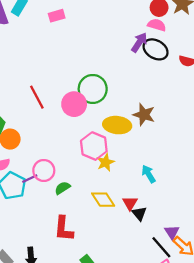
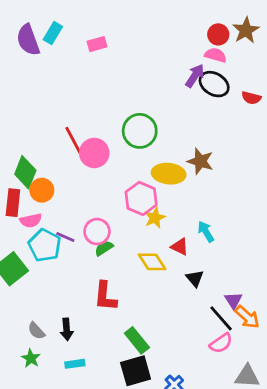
pink circle: (74, 104) -> (94, 153), moved
pink circle: (44, 170) -> (97, 232), moved
purple line: (30, 179) -> (65, 237), turned 49
red triangle: (130, 203) -> (180, 247), moved, turned -35

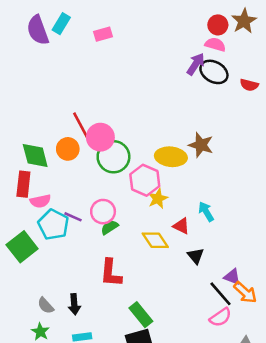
green circle: (140, 131) -> (113, 157), moved
green diamond: (25, 172) -> (35, 155), turned -36
orange circle: (42, 190) -> (68, 149), moved
purple triangle: (233, 300) -> (232, 277), turned -36

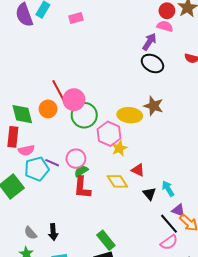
black ellipse: (214, 72) -> (152, 63), moved
cyan arrow: (206, 212) -> (168, 189), moved
cyan pentagon: (53, 225) -> (37, 169), turned 30
red L-shape: (111, 273) -> (82, 188), moved

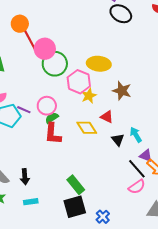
brown star: (153, 106) -> (122, 91), moved
orange circle: (48, 109) -> (20, 24), moved

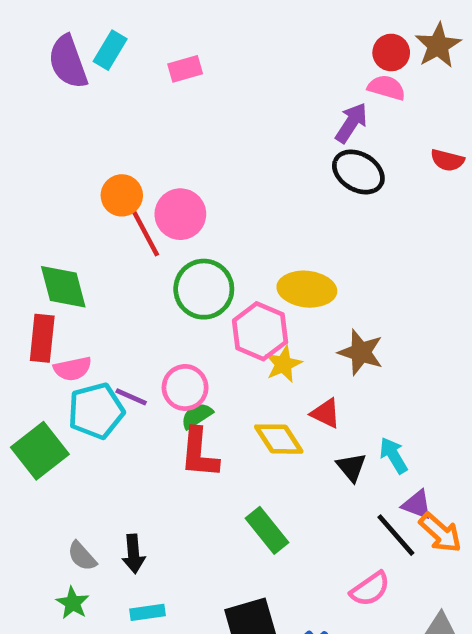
pink circle: (45, 49) -> (180, 214), moved
green rectangle: (76, 185) -> (267, 530), moved
pink semicircle: (137, 187) -> (370, 589), moved

